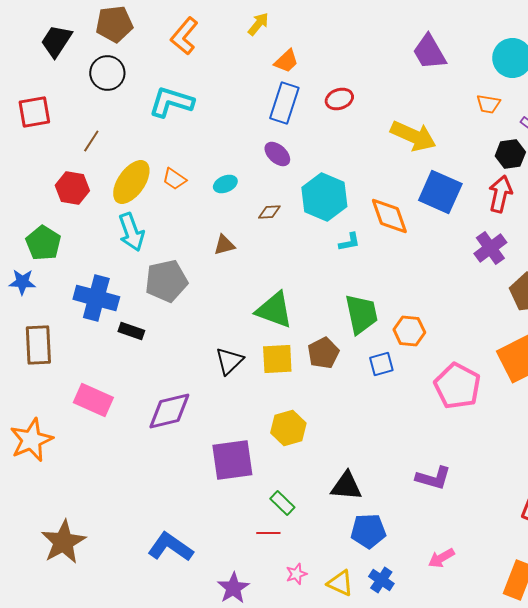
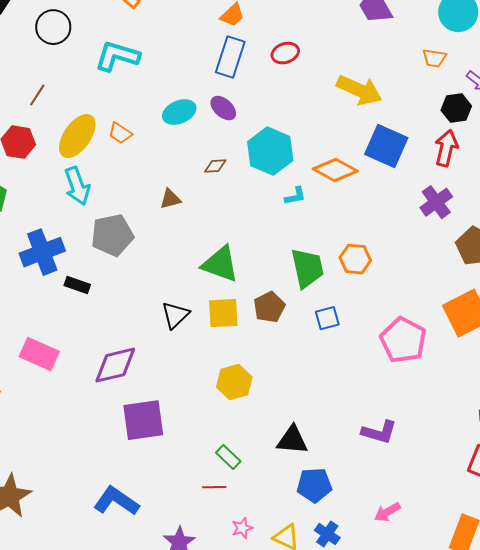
cyan ellipse: (225, 184) -> (179, 112), moved, size x1.4
orange diamond: (389, 216) -> (335, 170), turned -42
blue cross: (96, 298) -> (42, 252), turned -36
orange hexagon: (409, 331) -> (355, 259), moved
purple square: (232, 460) -> (143, 420), moved

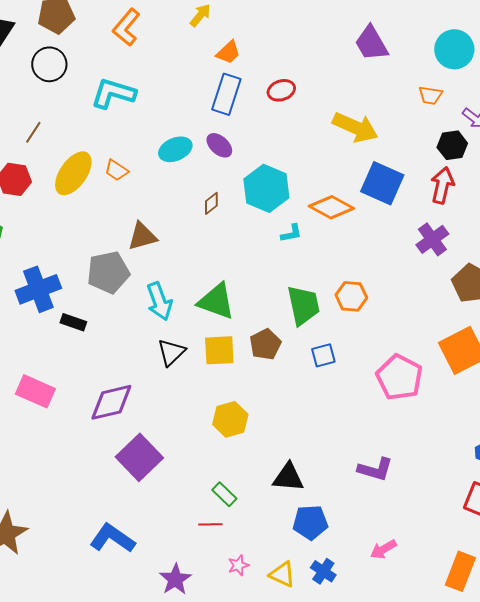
brown diamond: (215, 166) -> (211, 203), turned -35
cyan arrow: (77, 186) -> (159, 301), moved
brown triangle: (170, 199) -> (142, 236), moved, size x1.4
purple square: (143, 420) -> (139, 457), turned -36

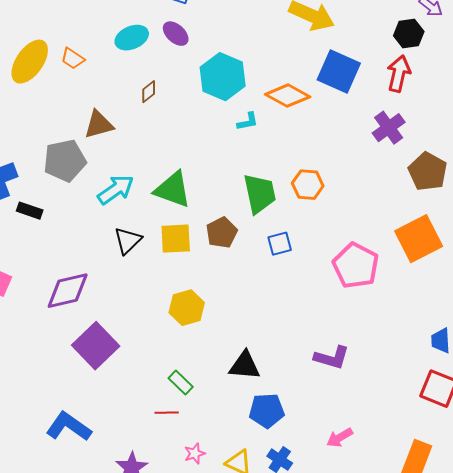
brown diamond: (211, 203) -> (149, 92), moved
cyan arrow: (159, 301) -> (116, 190), turned -105

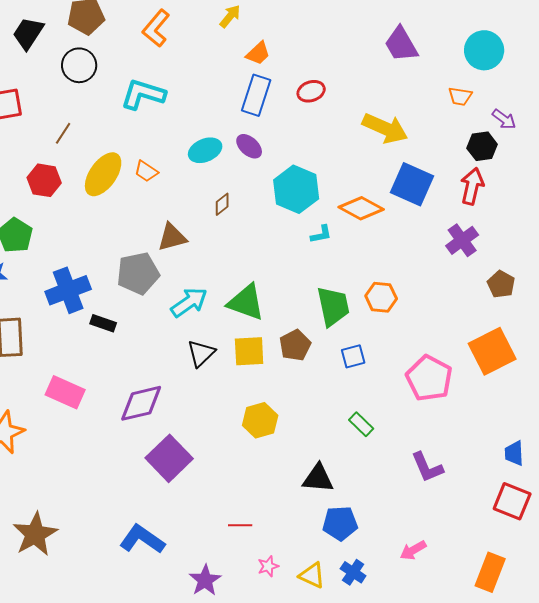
brown pentagon: (428, 172) -> (501, 284), size x0.7
purple L-shape: (332, 358) -> (427, 467), moved, turned 51
green rectangle: (181, 383) -> (361, 424), moved

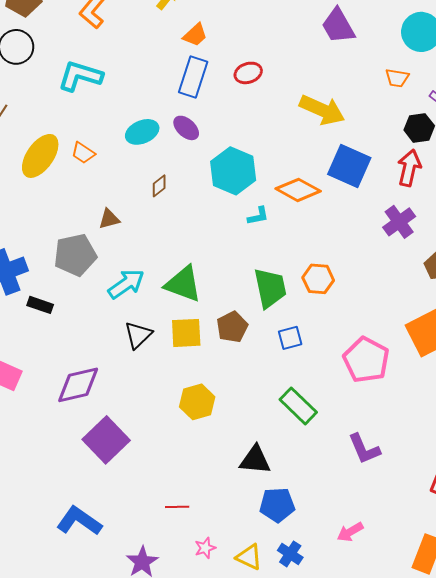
brown triangle: (172, 237) -> (109, 219), size x0.7
green rectangle: (361, 424) -> (298, 406), size x1.5

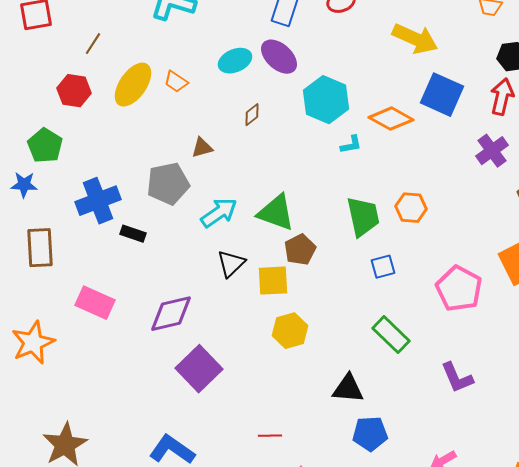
purple ellipse: (186, 128) -> (279, 57), size x1.4
brown pentagon: (232, 327) -> (300, 250), moved
yellow square: (186, 333) -> (273, 281), moved

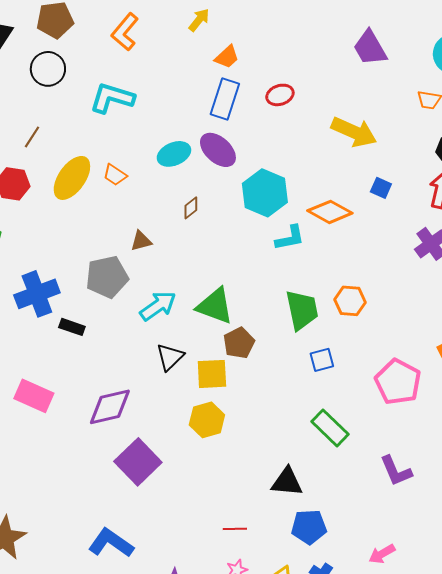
blue square: (442, 95) -> (381, 188), size x0.5
cyan L-shape: (351, 145) -> (290, 238), size x1.4
yellow hexagon: (290, 331) -> (207, 420), moved
red line: (270, 436) -> (235, 529), moved

